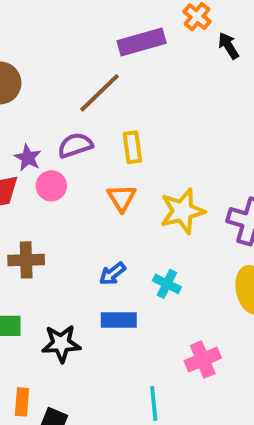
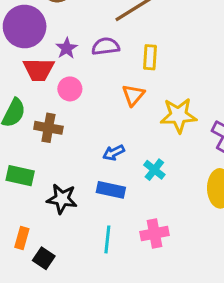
pink circle: (51, 186) -> (70, 89), moved
pink cross: (203, 359) -> (154, 233), moved
cyan line: (154, 403) -> (107, 239), moved

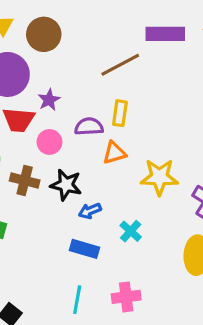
purple semicircle: (106, 46) -> (89, 127), moved
yellow rectangle: (150, 57) -> (120, 113), moved
orange triangle: (133, 95) -> (114, 153), turned 30
black star: (62, 199) -> (66, 185), moved

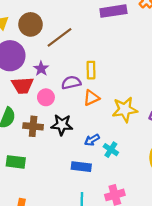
brown line: (120, 65) -> (59, 37), moved
blue arrow: (90, 211) -> (92, 140), moved

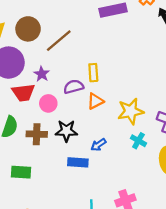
cyan cross: (111, 150) -> (138, 141), moved
blue rectangle: (81, 167) -> (78, 162), moved

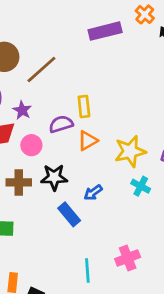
blue rectangle: (78, 162) -> (69, 214), turned 48

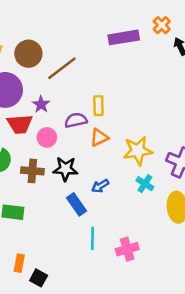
cyan line: (87, 270) -> (93, 238), moved

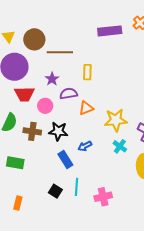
brown line: (62, 68) -> (60, 52), turned 35
purple star: (41, 104) -> (52, 79), moved
yellow rectangle: (98, 106) -> (87, 72), moved
black square: (39, 278) -> (55, 191), moved

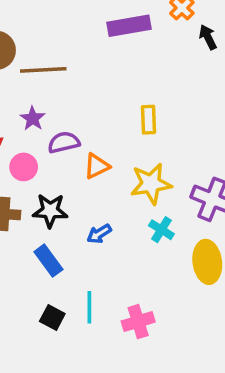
yellow rectangle: (87, 72) -> (149, 120), moved
blue rectangle: (65, 159) -> (48, 261), moved

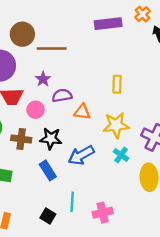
orange triangle: (97, 166) -> (82, 112), turned 30
blue arrow: (99, 234) -> (81, 155), size x1.6
black square: (52, 318) -> (48, 216), moved

